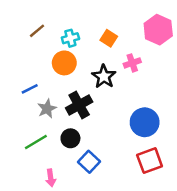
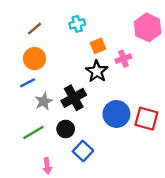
cyan cross: (70, 38) -> (77, 24), moved
orange square: (109, 38) -> (98, 46), moved, turned 35
orange circle: (64, 63) -> (34, 59), moved
blue circle: (145, 122) -> (116, 114), moved
red square: (150, 161) -> (146, 119), moved, turned 35

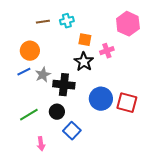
brown line: (34, 29) -> (43, 22), moved, turned 32
orange square: (98, 46) -> (85, 40), turned 32
black cross: (74, 98) -> (64, 85), turned 35
gray star: (44, 101) -> (43, 75), moved

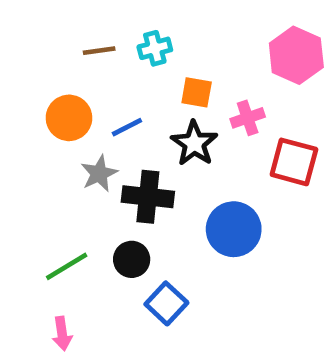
blue line: (24, 72) -> (127, 127), moved
red square: (127, 103) -> (294, 162), moved
pink arrow: (41, 144) -> (62, 334), moved

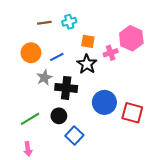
pink hexagon: (296, 55) -> (131, 38), moved
red square: (294, 162) -> (132, 113), moved

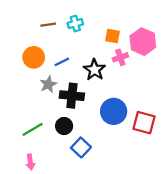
orange square: (88, 41) -> (112, 36), moved

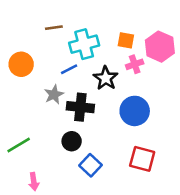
cyan cross: (75, 24) -> (84, 44), moved, size x1.6
orange circle: (34, 57) -> (21, 64), moved
blue circle: (114, 111) -> (135, 111), moved
red square: (144, 123) -> (142, 159), moved
green line: (33, 129) -> (19, 145), moved

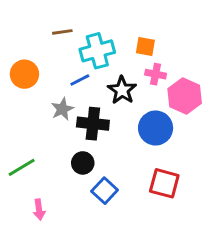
pink hexagon: (160, 47) -> (185, 96), moved
pink cross: (135, 64) -> (156, 74), turned 30

